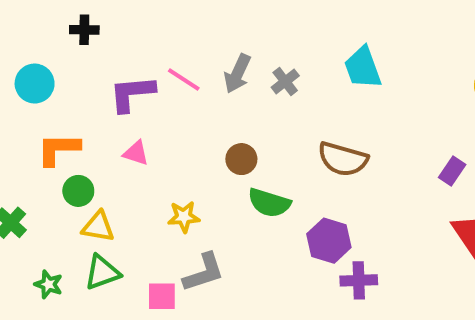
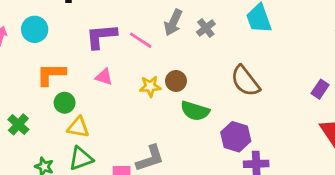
pink line: (184, 80) -> (141, 40), moved
brown semicircle: (343, 159) -> (245, 81), turned 36
yellow star: (184, 217) -> (150, 86), moved

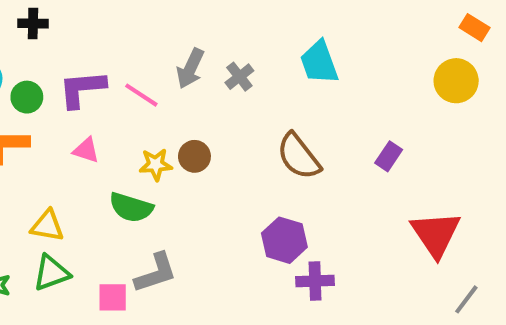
purple rectangle: (320, 89) -> (389, 156), moved
green circle: (65, 103) -> (27, 97), moved
green semicircle: (195, 111) -> (131, 207), moved

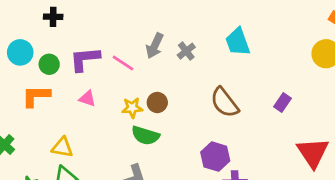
green semicircle: (131, 207) -> (145, 135), moved

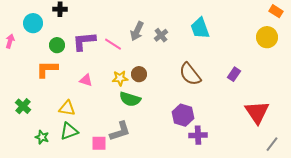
cyan circle: (20, 52) -> (33, 23), moved
pink triangle: (87, 99) -> (86, 80), moved

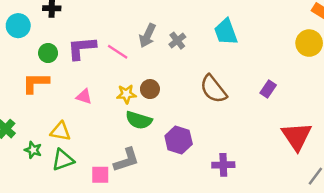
purple hexagon: (183, 115) -> (179, 140), moved
green star: (42, 137) -> (33, 150), moved

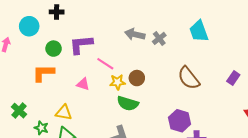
gray arrow: (147, 36) -> (135, 34), turned 78
pink line: (118, 52) -> (105, 64), moved
purple hexagon: (179, 140) -> (180, 121), moved

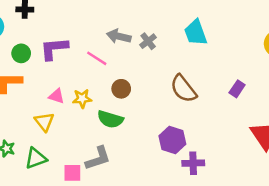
pink line: (105, 64) -> (97, 58), moved
yellow star: (118, 82) -> (82, 99), moved
yellow triangle: (64, 113) -> (44, 122), moved, turned 42

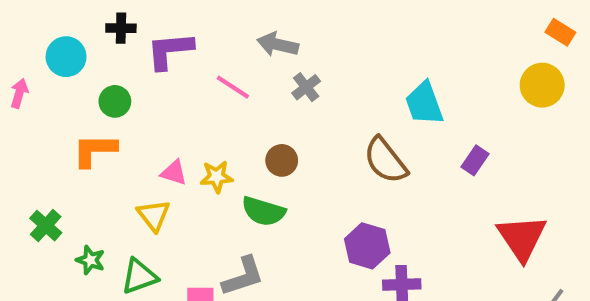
cyan trapezoid: (196, 33) -> (424, 103), moved
gray arrow: (119, 36) -> (278, 44), moved
gray cross: (148, 41) -> (306, 87), moved
purple L-shape: (54, 49) -> (170, 51), moved
pink line: (97, 58) -> (233, 87), moved

